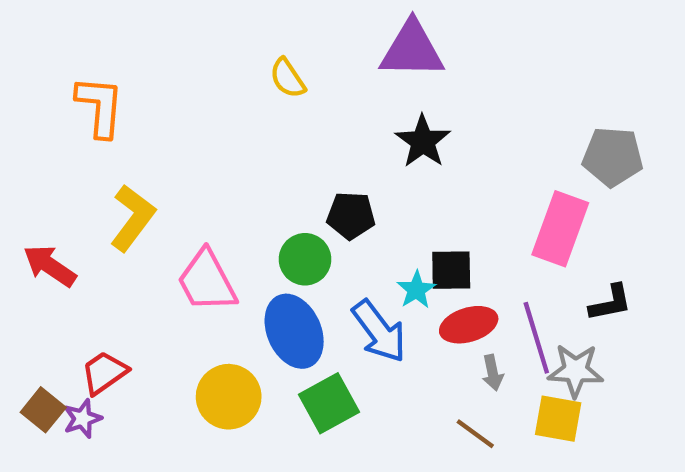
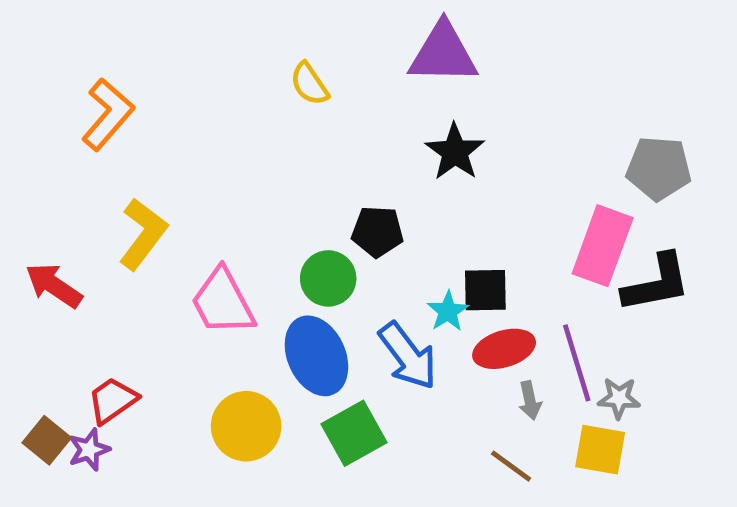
orange L-shape: (100, 106) -> (108, 114), turned 36
black L-shape: (610, 303) -> (656, 283), moved, size x1.5
gray star: (576, 371) -> (619, 398), size x0.7

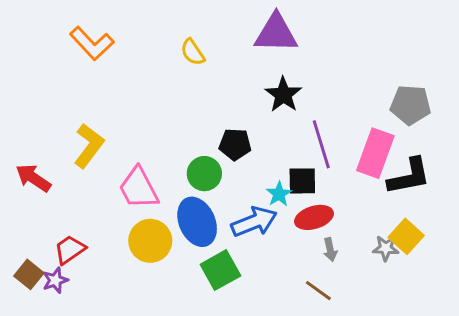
orange L-shape: (108, 114) -> (92, 43), moved, turned 96
blue arrow: (408, 356) -> (254, 222), turned -75
purple line: (577, 363) -> (321, 144), moved
yellow circle: (246, 426) -> (150, 241), moved
yellow square: (600, 450) -> (406, 236), moved, turned 32

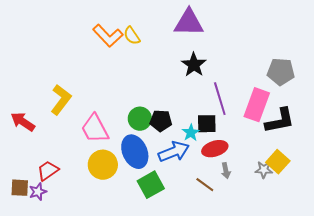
orange L-shape: (92, 43) -> (108, 36), moved
black pentagon: (235, 144) -> (161, 121), moved
brown square: (29, 274) -> (20, 188), turned -36
brown line: (318, 291) -> (205, 185), moved

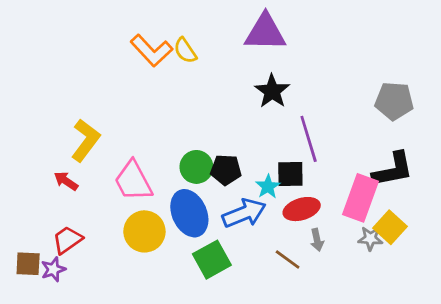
pink rectangle: (257, 105) -> (361, 198), moved
red arrow: (23, 122) -> (66, 181), moved, size x0.7

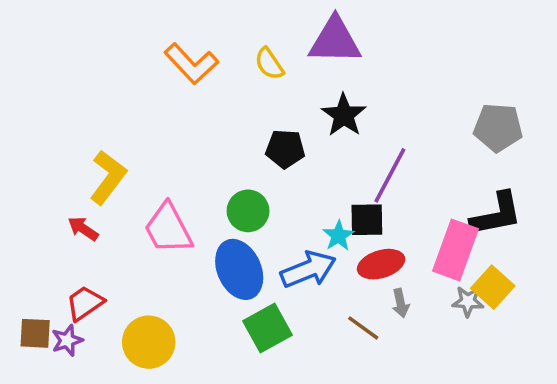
yellow semicircle: (185, 51) -> (269, 64), moved
purple line: (309, 139) -> (390, 175), turned 45
black pentagon: (226, 170) -> (285, 149), moved
yellow circle: (144, 231) -> (149, 342), moved

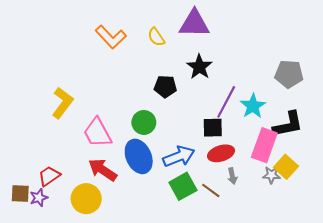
red arrow: (83, 229) -> (103, 170), moved, size x1.6
cyan star: (338, 236) -> (253, 106), moved, size x1.4
green square: (268, 328) -> (183, 186), moved

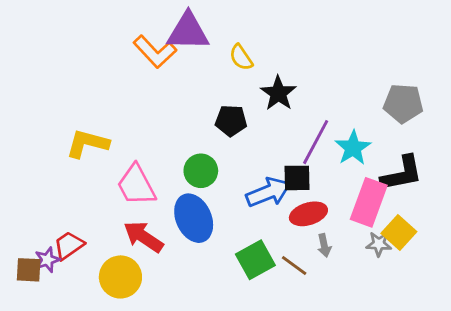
purple triangle: (194, 24) -> (188, 32), moved
yellow semicircle: (156, 37) -> (241, 57), moved
yellow L-shape: (62, 103) -> (87, 144), turned -112
blue arrow: (179, 156) -> (268, 192), moved
purple star: (39, 198) -> (47, 260), moved

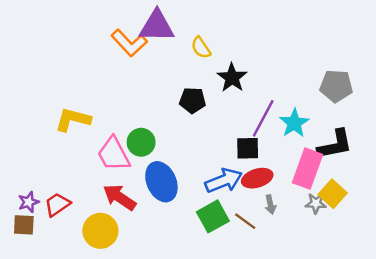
green circle: (201, 171) -> (141, 142), moved
blue arrow: (268, 192) -> (224, 181), moved
purple star: (47, 260) -> (29, 202), moved

